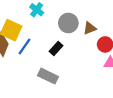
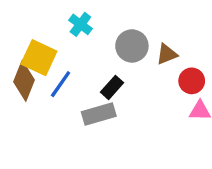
gray rectangle: (48, 76) -> (99, 114), moved, turned -42

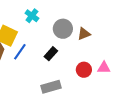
red circle: (192, 81) -> (84, 70), moved
gray rectangle: (99, 114) -> (51, 87), moved

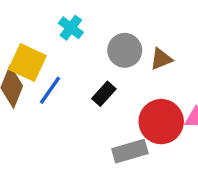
red circle: (84, 70) -> (161, 122), size x1.6
gray rectangle: (51, 87) -> (130, 151), moved

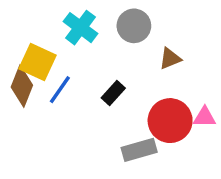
cyan cross: (71, 28) -> (81, 28), size x1.4
gray circle: (125, 50) -> (134, 26), moved

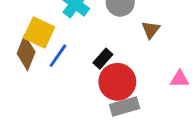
brown triangle: (170, 59) -> (151, 30), turned -30
red circle: (170, 121) -> (117, 82), moved

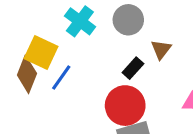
black rectangle: (103, 59) -> (133, 68), moved

